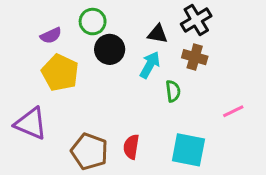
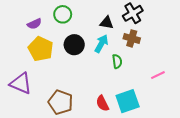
black circle: (110, 49) -> (74, 45), moved
red semicircle: (131, 147) -> (102, 103), moved, turned -35
cyan square: (188, 150) -> (128, 101), turned -30

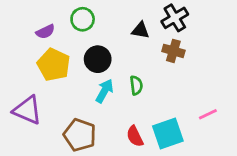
cyan arrow: (101, 44) -> (105, 91), moved
green semicircle: (117, 61) -> (136, 85), moved
pink line: (158, 75) -> (208, 114), moved

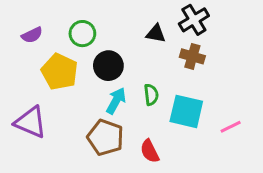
green circle: (83, 19) -> (82, 34), moved
purple semicircle: (45, 32) -> (32, 35), moved
cyan square: (168, 134) -> (186, 111), moved, turned 32
brown pentagon: (80, 135) -> (105, 137), moved

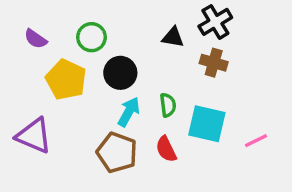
purple semicircle: (32, 35) -> (36, 39), turned 60
red semicircle: (150, 151) -> (166, 149), moved

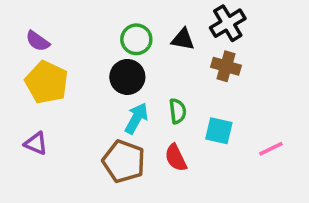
green circle: (91, 37) -> (136, 39), moved
yellow pentagon: (66, 80) -> (47, 82), moved
cyan square: (207, 124) -> (219, 131), size x0.7
purple triangle: (34, 136) -> (36, 143), size x0.6

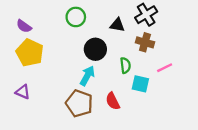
green circle: (136, 39) -> (76, 17), moved
black circle: (127, 77) -> (95, 49), moved
green semicircle: (178, 111) -> (125, 65), moved
pink line: (271, 149) -> (165, 68), moved

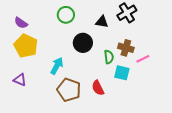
brown cross: (145, 42) -> (126, 48), moved
cyan arrow: (87, 76) -> (57, 66), moved

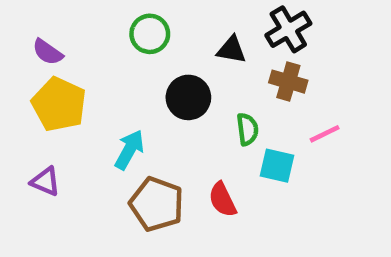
brown cross: (126, 48) -> (288, 82), moved

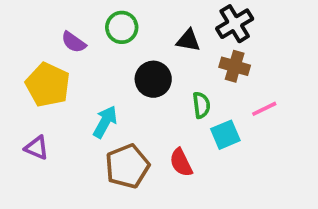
purple semicircle: (48, 52) -> (74, 42), moved
cyan square: (277, 166) -> (225, 135), turned -36
brown pentagon: (157, 204) -> (127, 166), turned 30

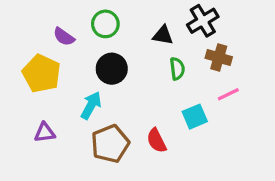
brown cross: (235, 66) -> (219, 57), moved
black circle: (153, 79) -> (112, 69), moved
green semicircle: (201, 105) -> (177, 69), moved
purple triangle: (37, 148) -> (45, 133), moved, turned -30

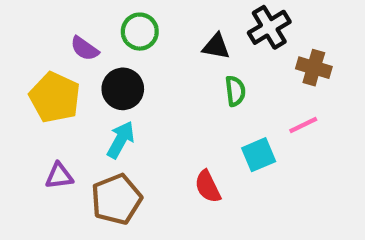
brown cross: (219, 57) -> (314, 68), moved
black circle: (112, 69) -> (123, 89), moved
brown pentagon: (110, 144) -> (116, 199), moved

